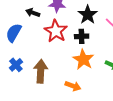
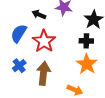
red star: (56, 31) -> (44, 41), moved

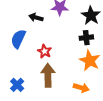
red star: (44, 41) -> (45, 51), moved, size x0.6
blue cross: (19, 66) -> (17, 85), moved

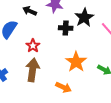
black cross: (86, 38) -> (66, 28), moved

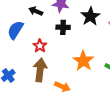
black cross: (66, 28) -> (63, 27), moved
orange arrow: (63, 87) -> (62, 87), moved

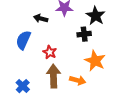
black cross: (63, 27) -> (84, 34), moved
orange arrow: (62, 87) -> (78, 80), moved

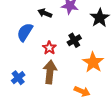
black cross: (84, 34) -> (74, 40), moved, turned -32
orange arrow: (78, 80) -> (82, 91), moved

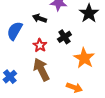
black arrow: (45, 13) -> (40, 18), moved
brown arrow: (50, 72) -> (41, 70), turned -30

